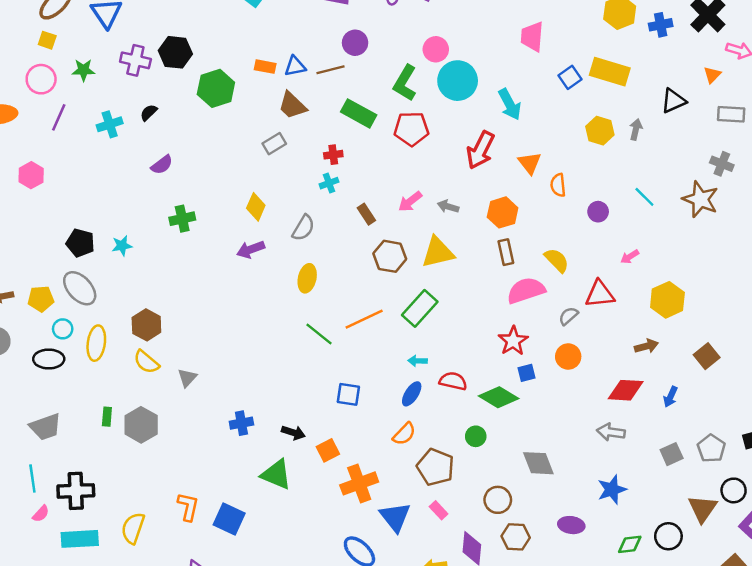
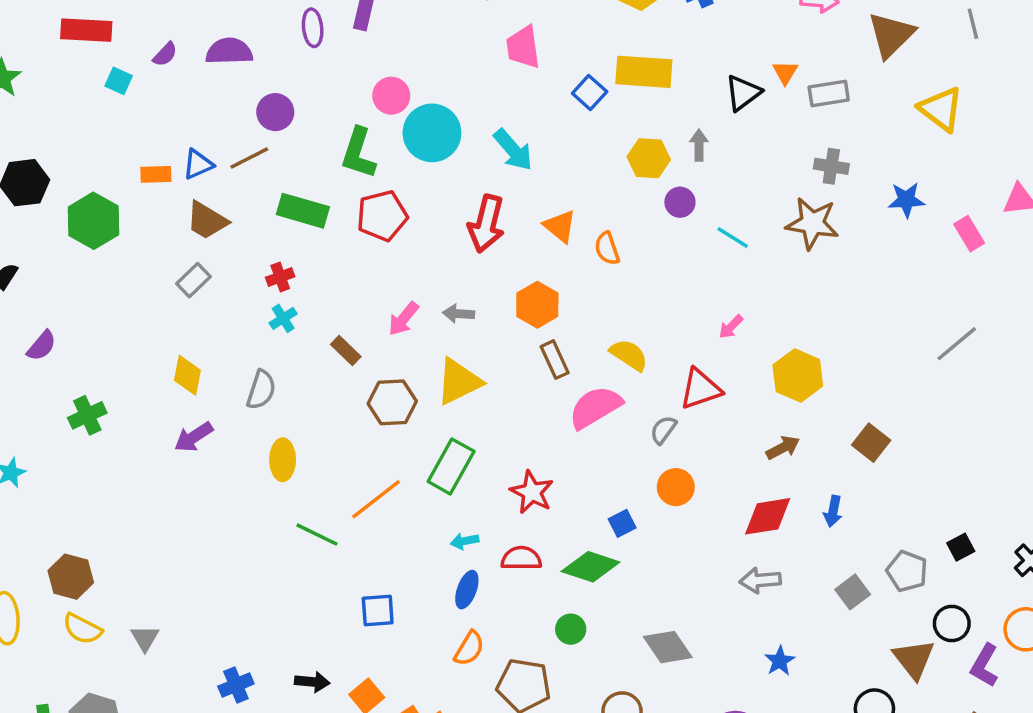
orange triangle: (712, 75) -> (785, 72), moved
purple circle: (598, 212) -> (680, 202), moved
red star: (513, 341) -> (532, 492), moved
blue star: (612, 490) -> (780, 661), size x0.7

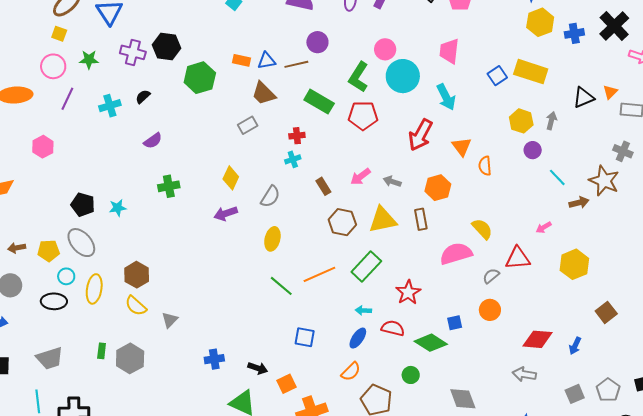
pink trapezoid: (523, 47) -> (449, 51), moved
brown rectangle: (555, 360) -> (421, 219), moved
brown arrow: (783, 448) -> (579, 203), moved

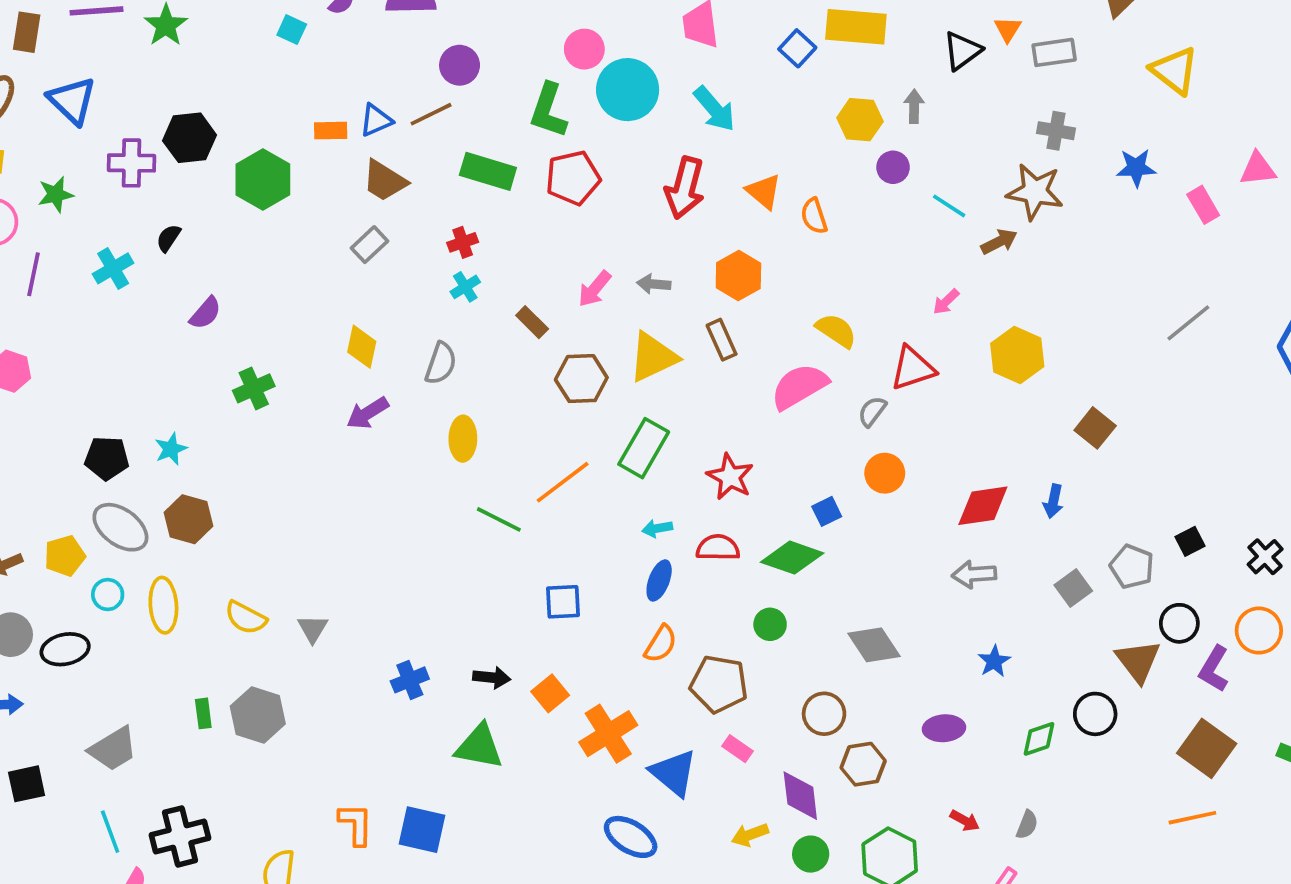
brown hexagon: (137, 275) -> (188, 519), moved
black ellipse: (54, 301) -> (65, 649), moved

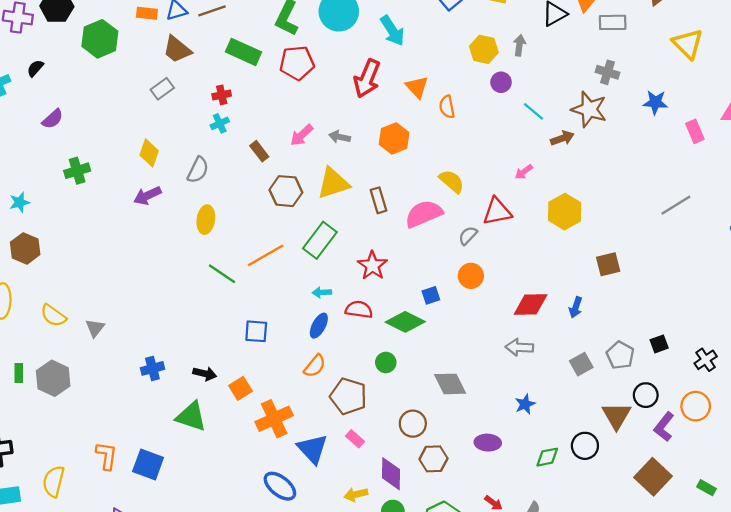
brown rectangle: (722, 340) -> (378, 200), moved
brown square: (1095, 428) -> (608, 264), turned 30

